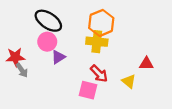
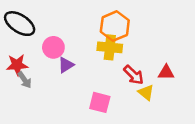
black ellipse: (48, 21) -> (20, 24), moved
red arrow: (99, 74) -> (134, 75), moved

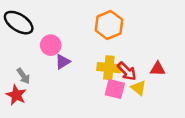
yellow cross: (110, 47) -> (109, 68), moved
red star: (17, 65) -> (16, 95), moved, turned 30
pink square: (100, 102) -> (115, 89), moved

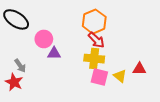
purple triangle: (63, 62) -> (54, 53), turned 32
red triangle: (158, 69) -> (139, 69), moved
red arrow: (127, 71) -> (96, 40), moved

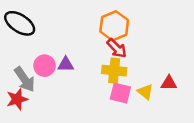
pink circle: (44, 39) -> (45, 66), moved
gray arrow: (20, 66) -> (25, 79), size x1.5
red star: (14, 82) -> (17, 99), turned 30

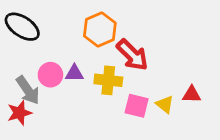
orange hexagon: (114, 26) -> (100, 30), moved
red arrow: (117, 48) -> (132, 55), size x1.4
yellow cross: (114, 71) -> (108, 80), moved

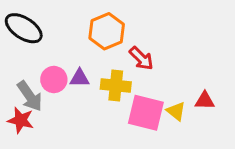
red arrow: (132, 55) -> (141, 58), size x0.7
pink square: (137, 106) -> (146, 113), size x1.4
red star: (19, 113) -> (21, 120), turned 30

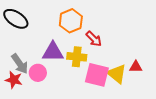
purple triangle: (80, 78) -> (53, 52), size x1.6
pink circle: (54, 80) -> (38, 73), moved
yellow triangle: (176, 111) -> (117, 74), size x1.5

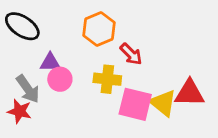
purple triangle: (53, 52) -> (50, 62), moved, size x0.7
red triangle: (136, 67) -> (190, 93), size x1.6
pink circle: (38, 73) -> (60, 79), moved

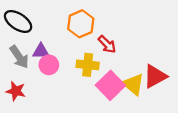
gray arrow: (28, 89) -> (19, 57), moved
red triangle: (190, 93) -> (155, 76), turned -30
pink square: (135, 104) -> (110, 85), turned 32

